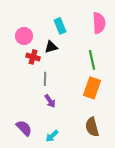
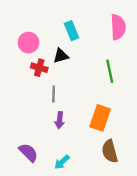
orange rectangle: (92, 88) -> (100, 118), moved
purple arrow: (50, 101) -> (60, 120), turned 40

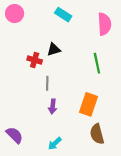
cyan rectangle: (71, 31) -> (63, 15), moved, turned -35
pink circle: (28, 43) -> (15, 14), moved
purple semicircle: (28, 152) -> (15, 135), moved

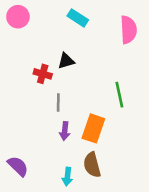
green line: (97, 63) -> (119, 95), moved
orange rectangle: (89, 104) -> (93, 128), moved
brown semicircle: (97, 134) -> (92, 165), moved
cyan arrow: (55, 144) -> (67, 177), turned -40

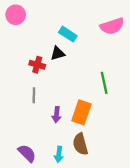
cyan rectangle: (78, 18) -> (68, 34), moved
pink semicircle: (128, 30) -> (112, 26), turned 75
gray line: (58, 102) -> (34, 95), moved
purple semicircle: (18, 166) -> (27, 153), moved

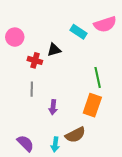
pink circle: (16, 15) -> (15, 37), moved
cyan rectangle: (68, 34) -> (79, 32), moved
orange rectangle: (81, 112) -> (92, 105), moved
brown semicircle: (80, 144) -> (75, 135), turned -102

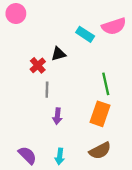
pink circle: (15, 37) -> (16, 14), moved
red cross: (35, 60) -> (38, 65), turned 32
gray line: (32, 89) -> (47, 90), moved
brown semicircle: (75, 135) -> (100, 151), moved

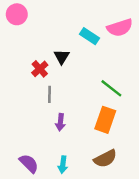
black triangle: (59, 54) -> (62, 57), turned -42
green line: (106, 84) -> (111, 88), turned -40

